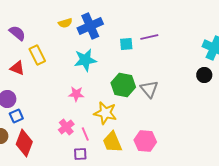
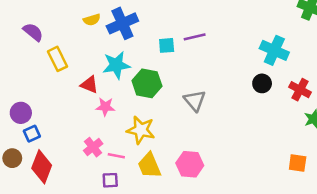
red triangle: (17, 68) -> (89, 85), moved
green hexagon: (123, 85) -> (147, 83), moved
pink line: (85, 134) -> (116, 156), turned -56

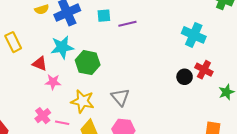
cyan square: (167, 45) -> (104, 16), moved
black circle: (262, 83) -> (185, 77), moved
red cross: (300, 90) -> (204, 70), moved
gray triangle: (195, 101) -> (120, 97), moved

